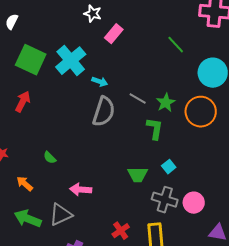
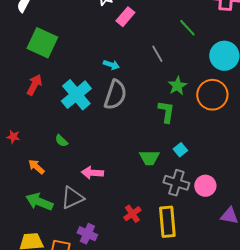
cyan cross: (71, 61) -> (76, 95), moved
gray line: (138, 99) -> (157, 54), moved, turned 30

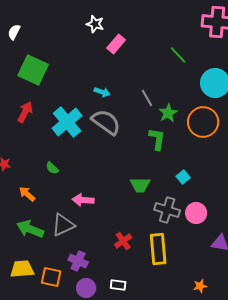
gray line: (157, 54) -> (147, 98), moved
gray semicircle: (115, 95) -> (106, 122), turned -72
cyan square: (180, 150) -> (183, 177), moved

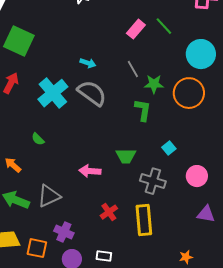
pink rectangle: (116, 44) -> (136, 29), moved
green star: (168, 113) -> (154, 84), turned 30
pink arrow: (83, 200) -> (90, 171), moved
pink circle: (196, 213) -> (197, 176), moved

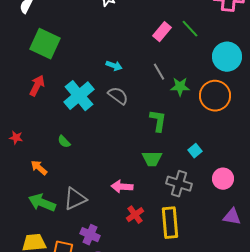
gray semicircle: (92, 93) -> (118, 96), size x0.7
green L-shape: (143, 110) -> (158, 121), moved
pink arrow: (90, 171) -> (122, 187), moved

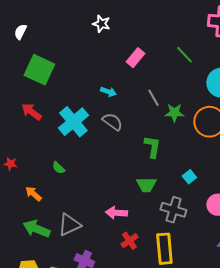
pink rectangle: (162, 32) -> (135, 58), moved
red arrow: (37, 86) -> (31, 112), turned -80

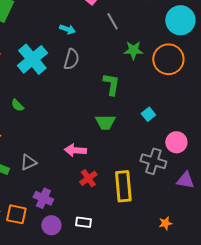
gray line: (153, 98) -> (112, 21), moved
gray semicircle: (112, 122) -> (71, 59), turned 70
gray cross: (173, 210) -> (153, 161), moved
gray triangle: (69, 225) -> (28, 162), size x0.7

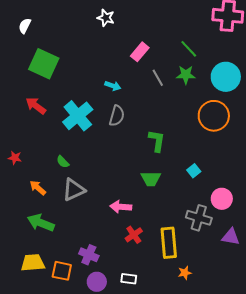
green star: (133, 50) -> (186, 75), moved
gray triangle: (28, 162) -> (74, 190), moved, size x1.4
orange star: (165, 223) -> (185, 273), moved

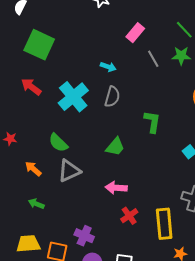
green semicircle: (63, 162) -> (58, 143), size x1.5
green trapezoid: (151, 179) -> (115, 147), moved, turned -50
green arrow: (41, 223) -> (36, 204), size x0.6

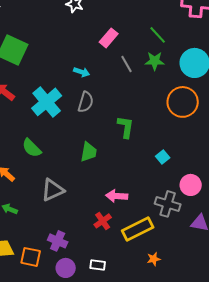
green trapezoid: (115, 147) -> (89, 152), turned -30
gray triangle: (69, 171) -> (53, 190), moved
pink arrow: (116, 188) -> (117, 196), moved
yellow rectangle: (164, 224) -> (138, 229), turned 68

